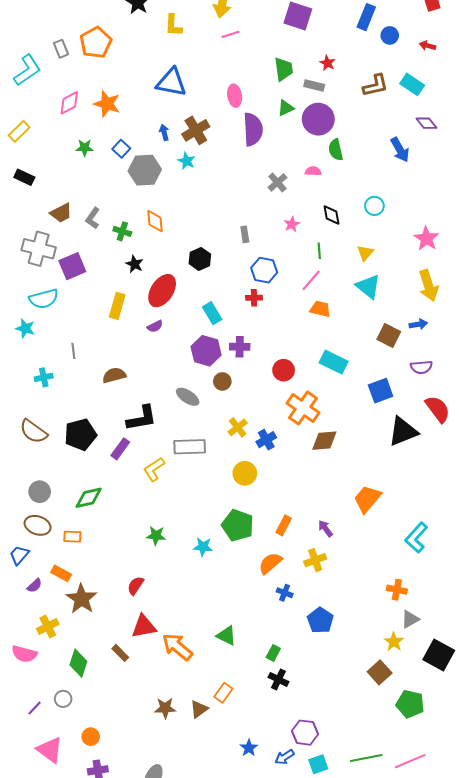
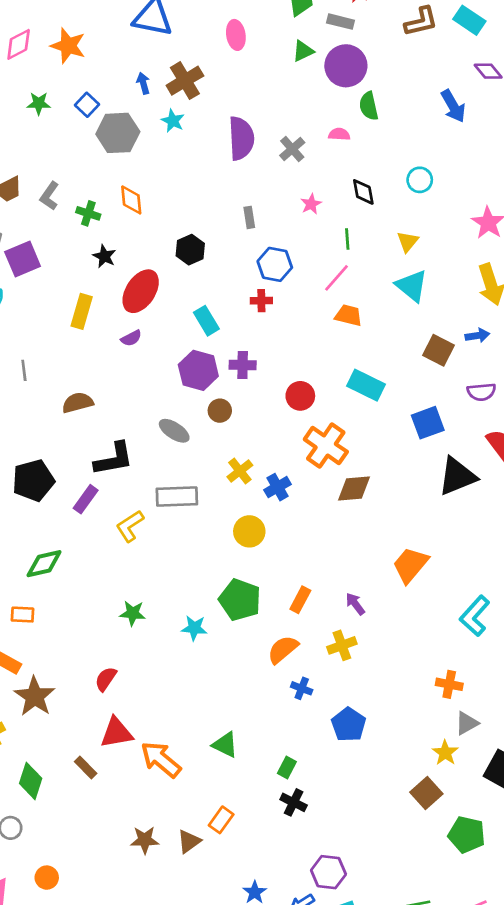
purple semicircle: (253, 129) -> (241, 138), moved

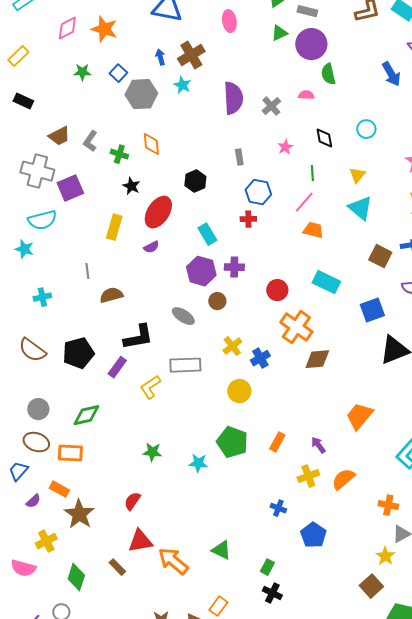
gray line: (24, 370) -> (87, 271), moved
orange rectangle: (23, 615) -> (70, 453), size x1.4
orange semicircle: (283, 649) -> (343, 479), moved

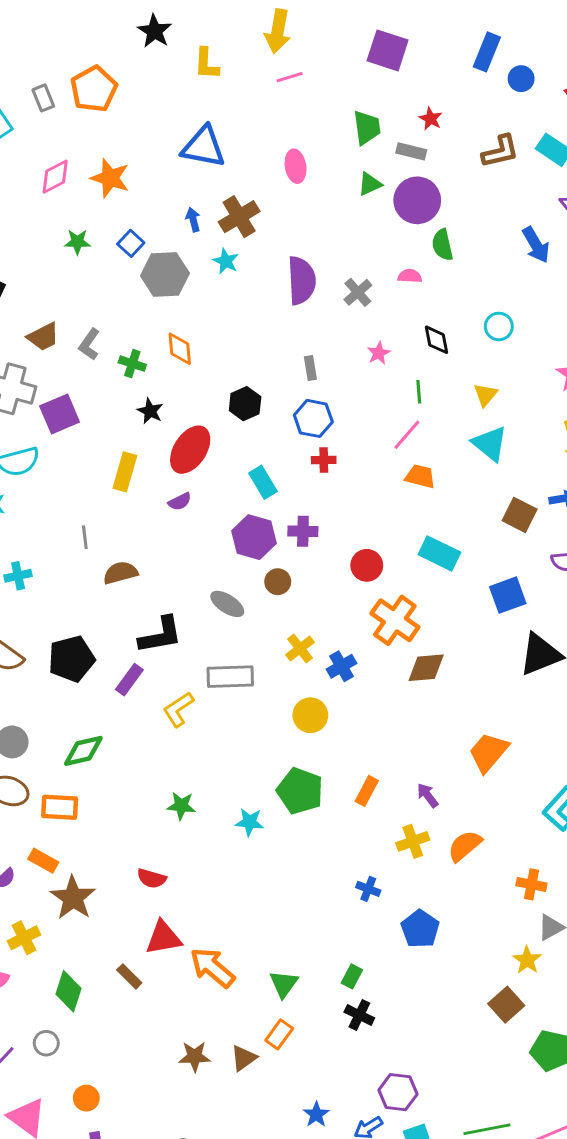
blue hexagon: (258, 192) -> (313, 418), moved
red semicircle: (132, 501) -> (152, 878), turned -108
green triangle: (221, 550) -> (284, 984), moved, turned 40

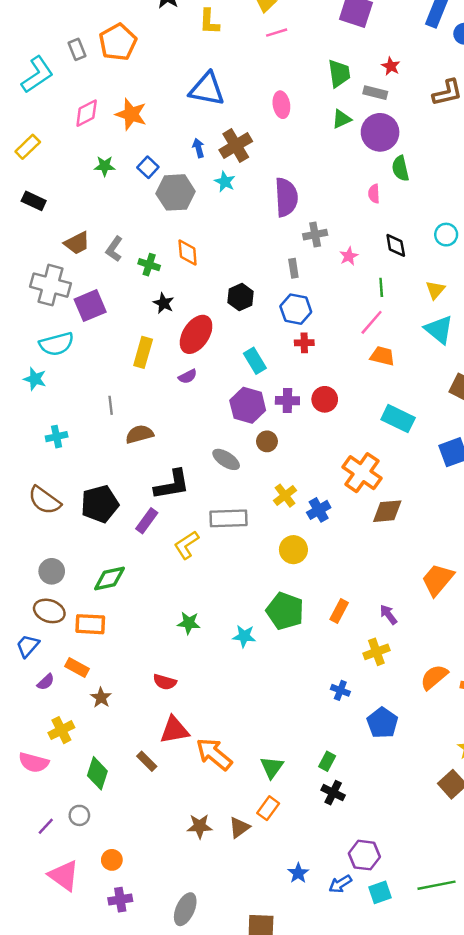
pink semicircle: (410, 276) -> (374, 194), turned -96
gray cross: (358, 292) -> (315, 235), moved, turned 30
red circle: (367, 565) -> (325, 399), moved
orange semicircle: (465, 846) -> (434, 677), moved
brown star: (73, 898) -> (101, 698), size x0.6

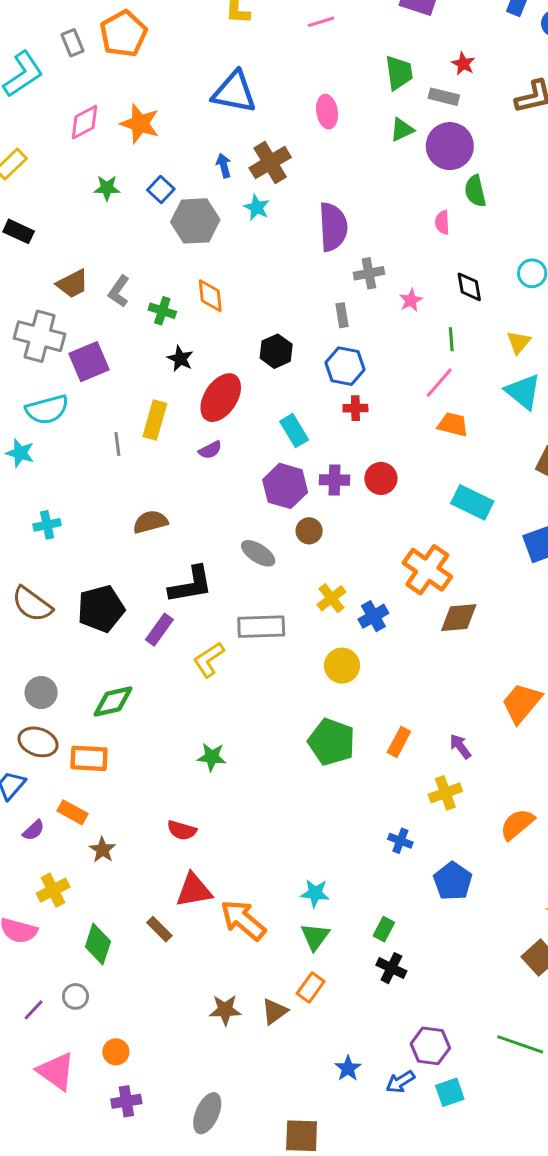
gray line: (111, 405) -> (117, 444), moved
cyan star: (244, 636) -> (315, 893), moved
green line: (437, 885) -> (520, 1044), moved, turned 30

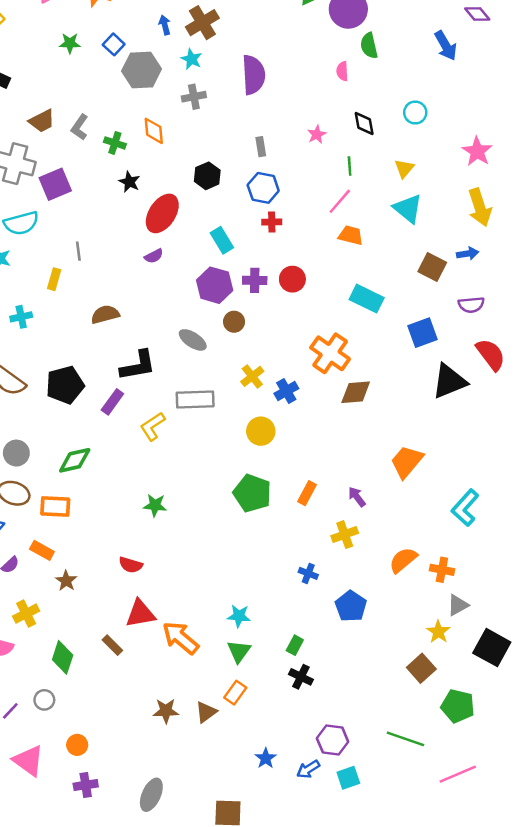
gray cross: (369, 273) -> (194, 97), moved
yellow rectangle: (155, 420) -> (54, 279), moved, size x0.7

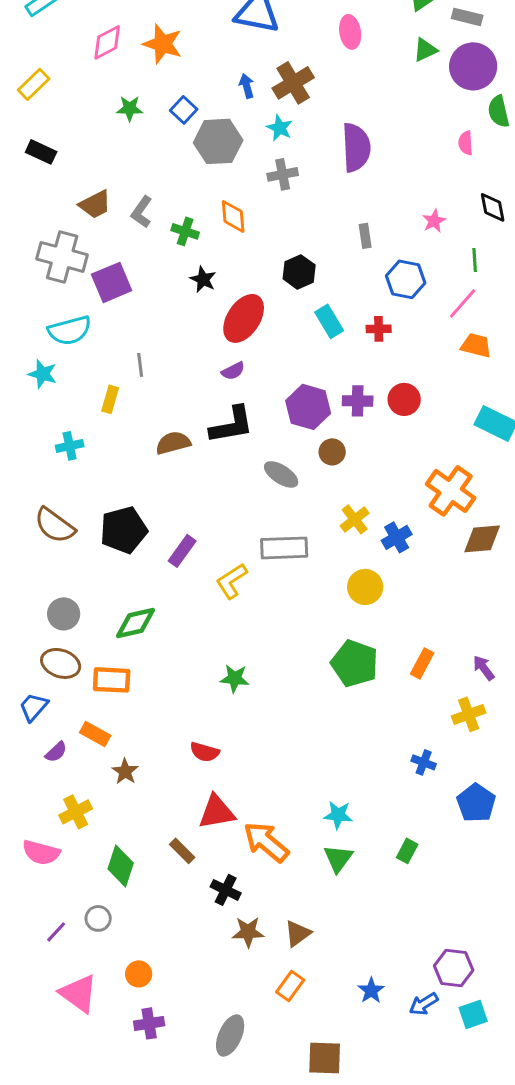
blue hexagon: (263, 188) -> (406, 279), moved
cyan rectangle: (222, 240) -> (329, 321), moved
black L-shape: (138, 365) -> (232, 425), moved
black cross: (301, 677) -> (226, 890), moved
orange rectangle: (235, 693) -> (290, 986), moved

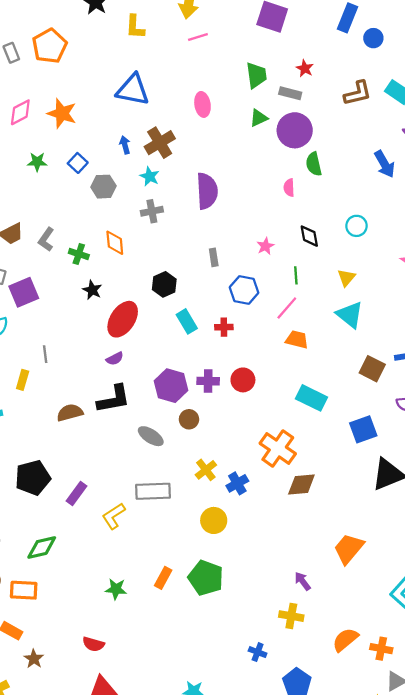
gray hexagon: (218, 141) -> (104, 187), size x0.7
orange rectangle: (422, 663) -> (163, 578), moved
yellow cross: (469, 714) -> (291, 616), turned 30

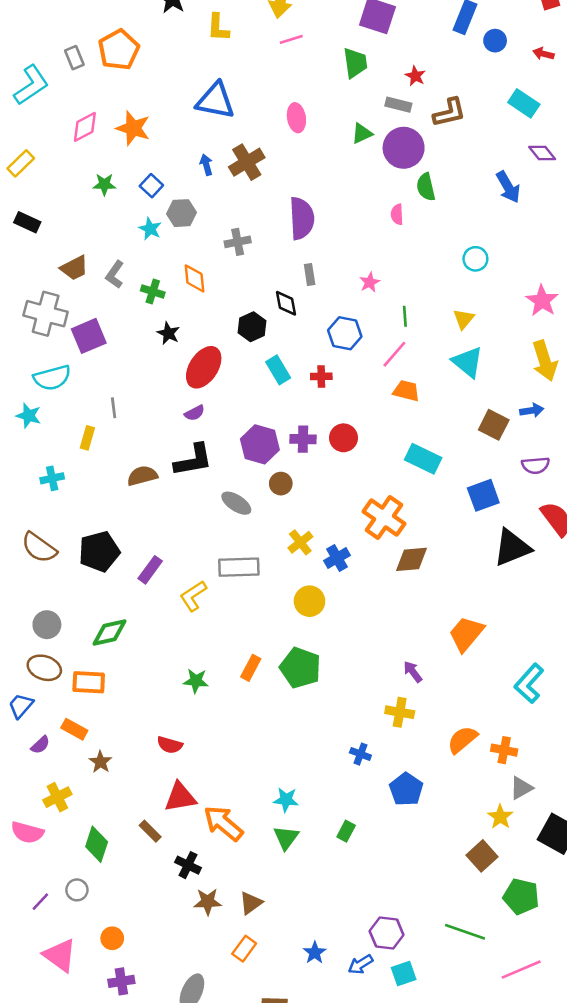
green trapezoid: (256, 75) -> (355, 63), moved
brown L-shape: (358, 93) -> (449, 112), moved
cyan star: (150, 176) -> (150, 229), moved
black diamond: (309, 236) -> (286, 303), moved
gray rectangle: (214, 257) -> (310, 275), moved

